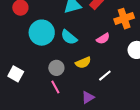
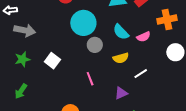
cyan semicircle: (69, 37) -> (121, 32), moved
gray circle: (56, 68) -> (95, 45), moved

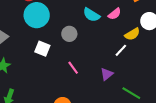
cyan circle: (83, 23) -> (37, 15), moved
yellow semicircle: (121, 58) -> (132, 34), moved
white square: (52, 61) -> (42, 49), moved

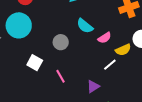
pink semicircle: (115, 14) -> (105, 38), moved
cyan circle: (37, 15) -> (19, 25), moved
white square: (42, 49) -> (35, 63), moved

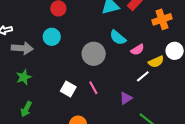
cyan circle: (19, 25) -> (52, 37), size x0.7
gray circle: (61, 42) -> (94, 54), size x1.5
white square: (35, 63) -> (68, 89), moved

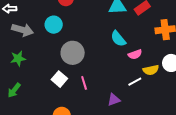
gray circle: (94, 54) -> (73, 53), moved

